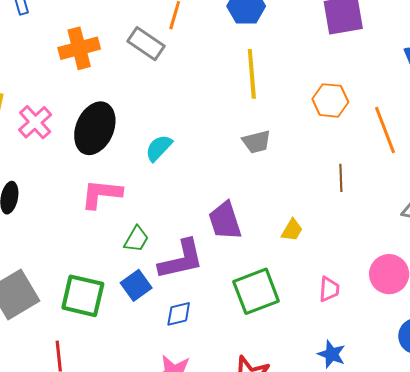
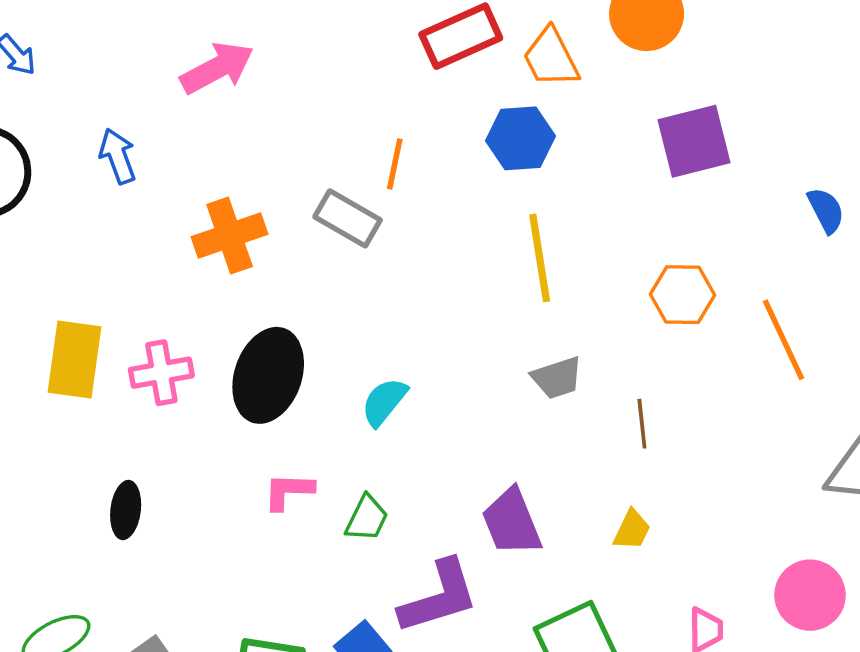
pink cross: (35, 122) -> (161, 373), turned 36
brown line: (341, 178) -> (642, 424), moved
pink L-shape: (101, 194) -> (288, 491), size x0.7
green trapezoid: (136, 239) -> (367, 518), moved

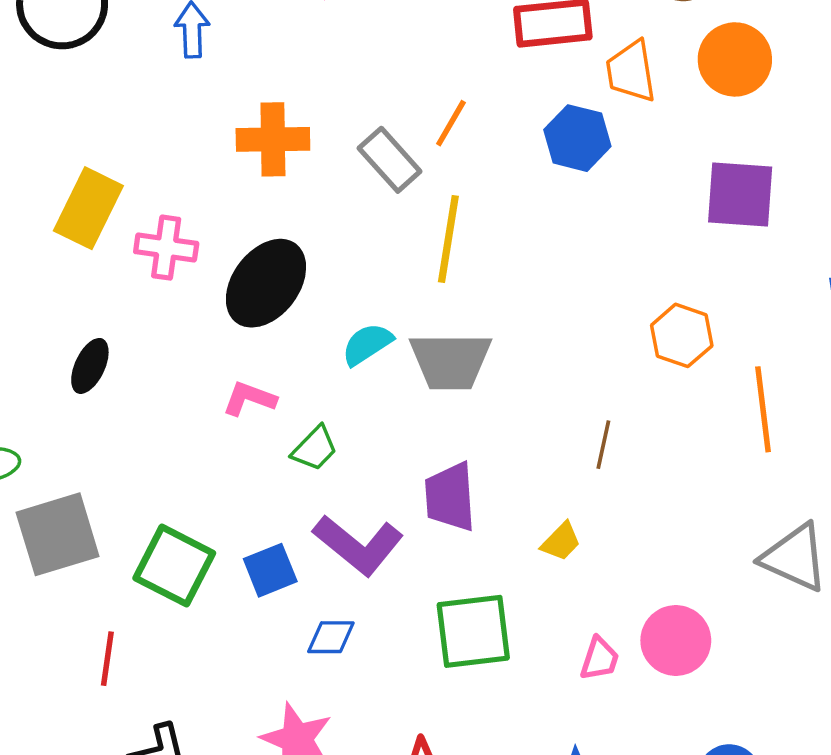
yellow line: (540, 258) -> (448, 239), moved
gray trapezoid: (557, 378) -> (450, 361), moved, size x1.6
pink circle: (810, 595) -> (676, 641), moved
purple L-shape: (439, 597) -> (358, 545), turned 38

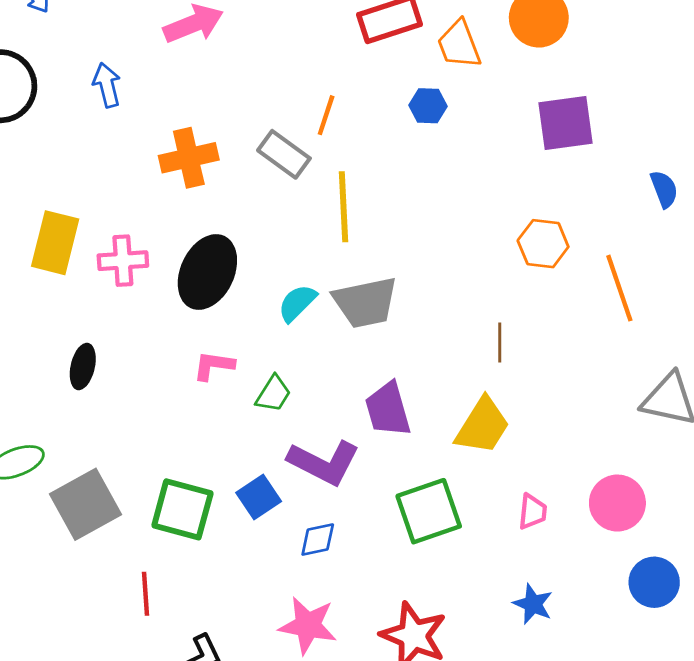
blue hexagon: (577, 138) -> (428, 106), size x0.7
yellow trapezoid: (561, 542) -> (483, 426), size x1.8
pink circle: (676, 641) -> (617, 503), moved

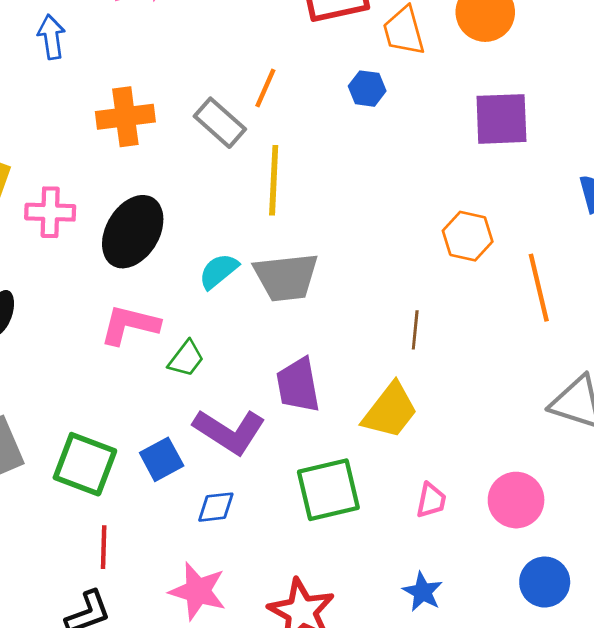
pink L-shape: (214, 366) -> (130, 325), size x1.4
red line: (145, 594) -> (104, 547), moved

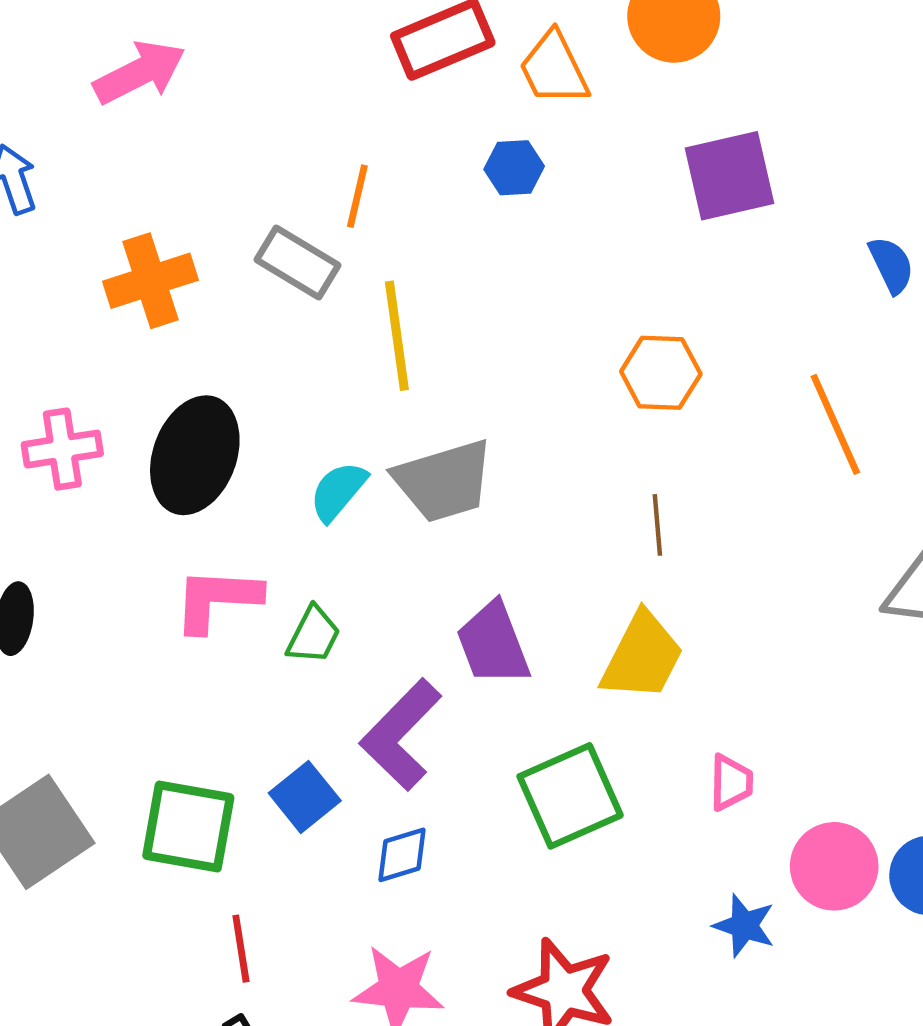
orange hexagon: (468, 236) -> (661, 373), moved
purple L-shape: (229, 431) -> (401, 735), turned 112
pink circle: (516, 500) -> (834, 866), moved

